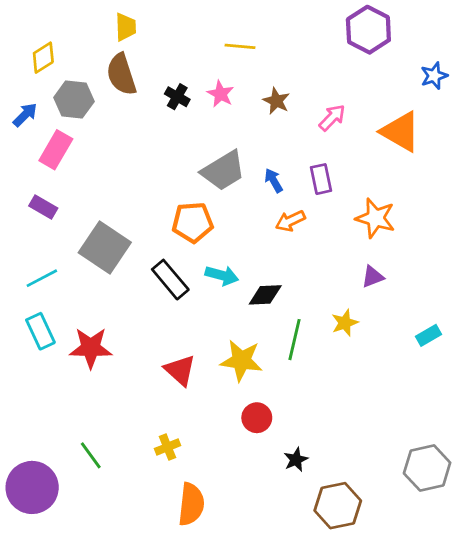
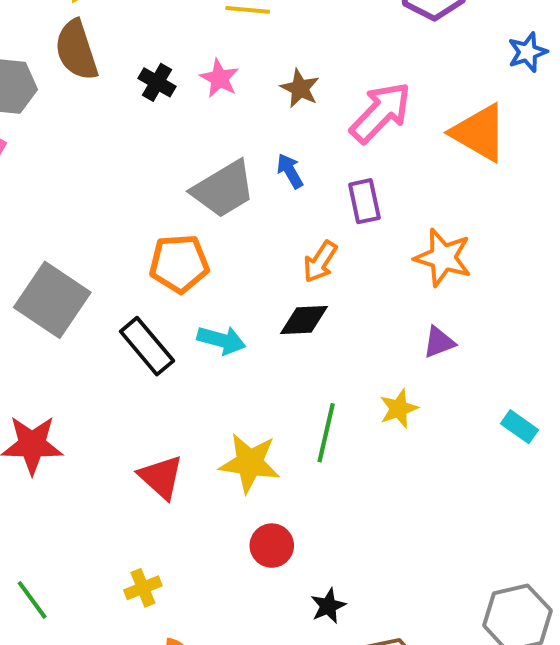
pink arrow: (332, 118) -> (381, 113), size x1.6
blue arrow: (274, 180) -> (290, 171), moved
orange arrow: (290, 221) -> (320, 262), turned -32
black diamond: (265, 295) -> (304, 320), moved
cyan rectangle: (428, 335) -> (519, 427), turned 65

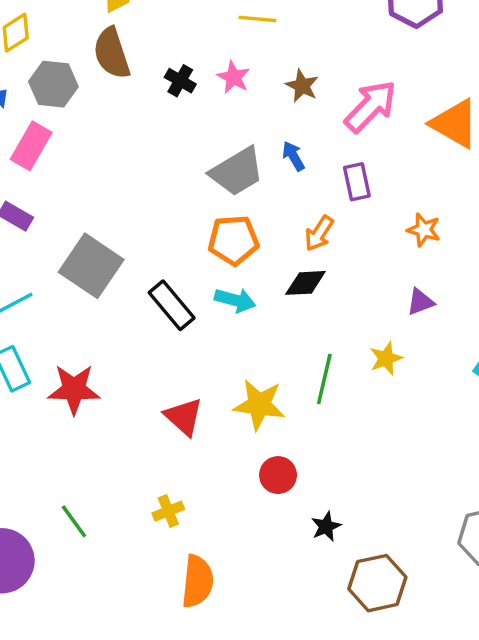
orange star: (443, 258) -> (424, 230), size x0.7
orange pentagon: (179, 264) -> (233, 240), moved

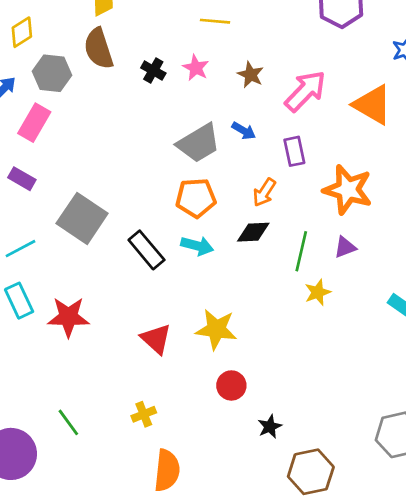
blue arrow: (293, 156) -> (244, 131), turned 150
orange star: (424, 230) -> (348, 190), size x1.8
green line: (324, 379) -> (301, 251), moved

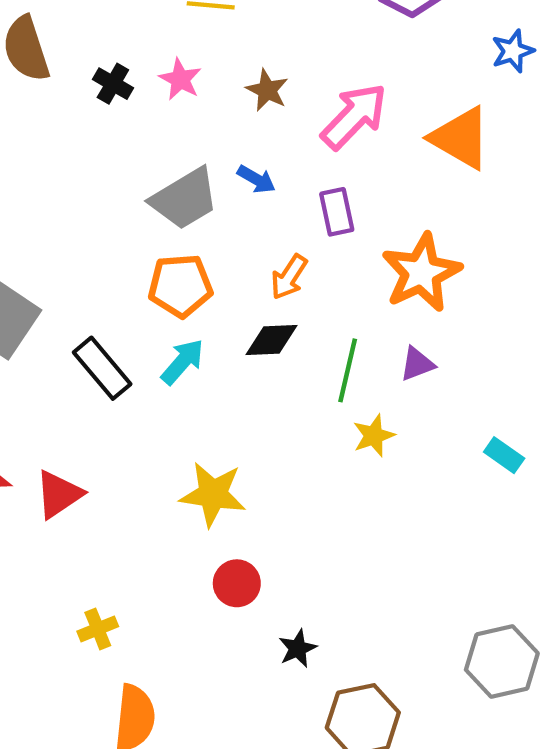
orange star: (348, 190) -> (421, 273), turned 30
cyan arrow: (197, 246) -> (182, 362), turned -64
red triangle: (156, 339) -> (59, 494), moved, turned 44

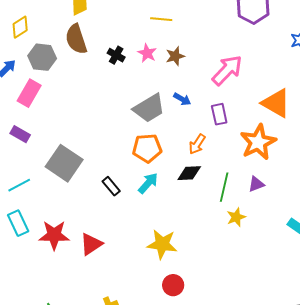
brown star: (267, 90) -> (175, 56), moved, turned 30
orange triangle: (461, 138) -> (276, 103), moved
black rectangle: (102, 368) -> (111, 186), size x0.7

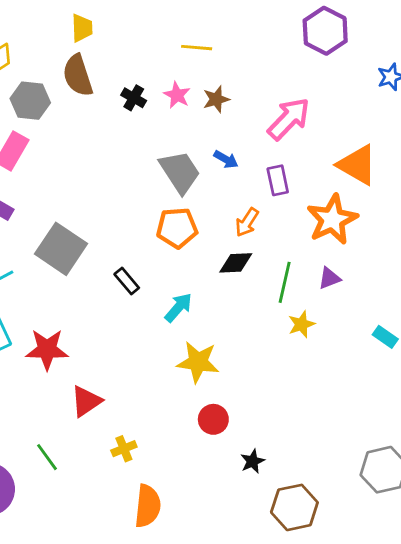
gray trapezoid: (149, 108) -> (180, 172), turned -92
cyan arrow: (148, 183) -> (178, 308), moved
red triangle: (91, 244) -> (86, 401), moved

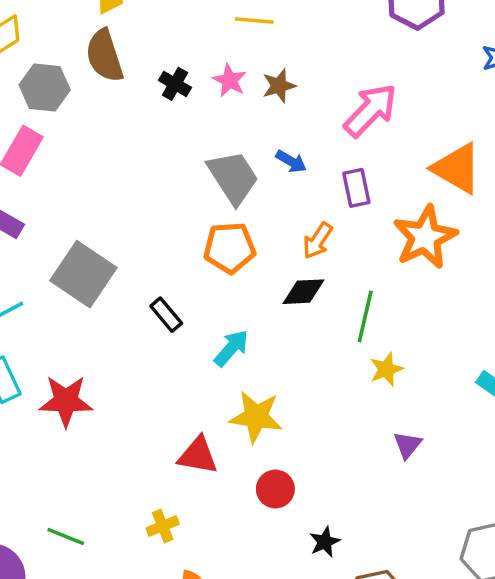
purple triangle: (329, 278) -> (407, 445), moved, turned -30
red triangle: (86, 401) -> (198, 456), moved, turned 44
green line: (47, 457) -> (66, 537), turned -32

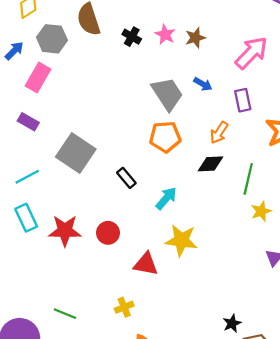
red circle: (275, 489) -> (108, 233), moved
black star: (325, 542) -> (232, 323), moved

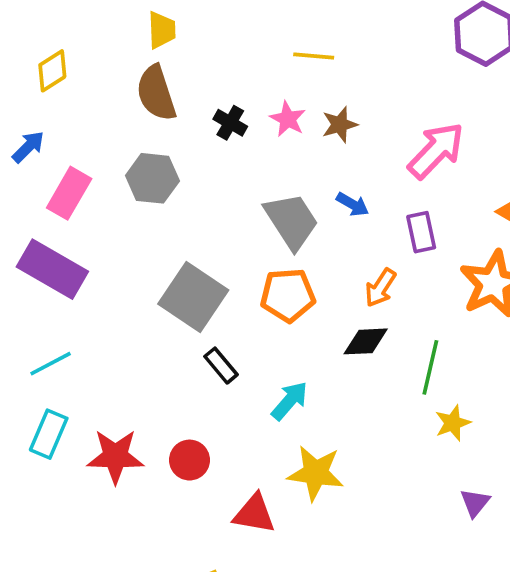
gray hexagon: (52, 39) -> (152, 178), moved
purple rectangle: (28, 122) -> (52, 269), size x1.8
gray square: (76, 153) -> (193, 297), moved
cyan rectangle: (26, 218) -> (49, 434), turned 48

